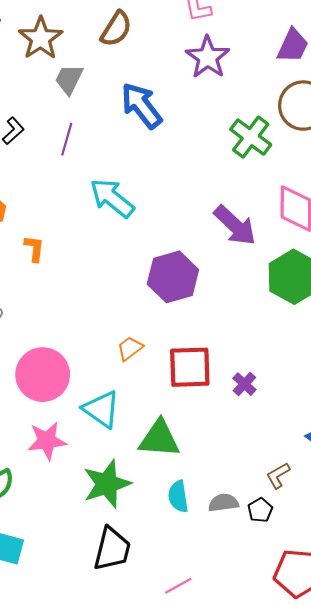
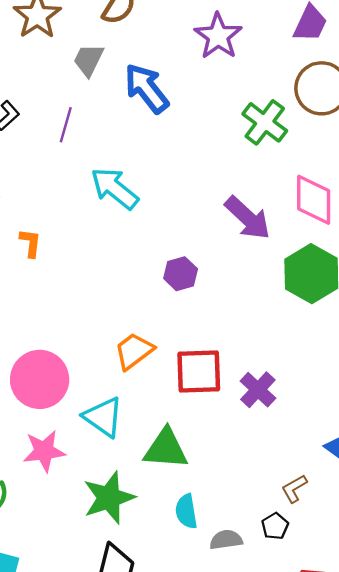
gray trapezoid: (69, 79) -> (88, 60), moved
purple hexagon: (173, 277) -> (181, 274), size x0.6
orange trapezoid: (130, 348) -> (134, 351), size x1.4
purple cross: (244, 384) -> (258, 390), size x1.4
gray semicircle: (223, 503) -> (226, 540), moved

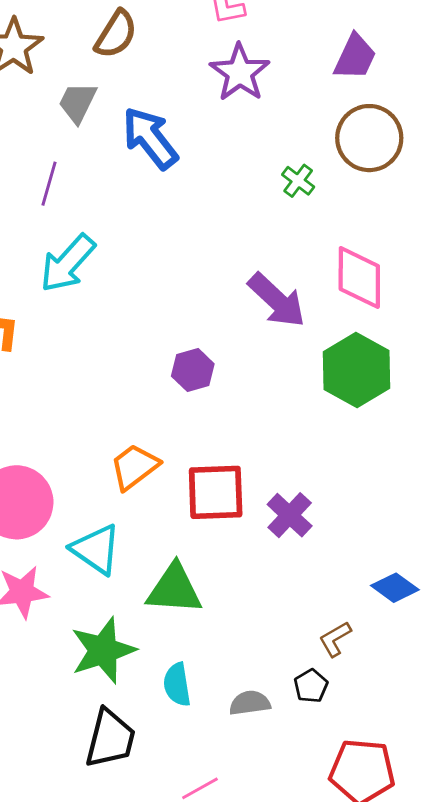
green cross: (265, 122) -> (298, 181), size x0.6
cyan arrow: (115, 188) -> (68, 263), moved, turned -87
cyan semicircle: (186, 511) -> (177, 684), moved

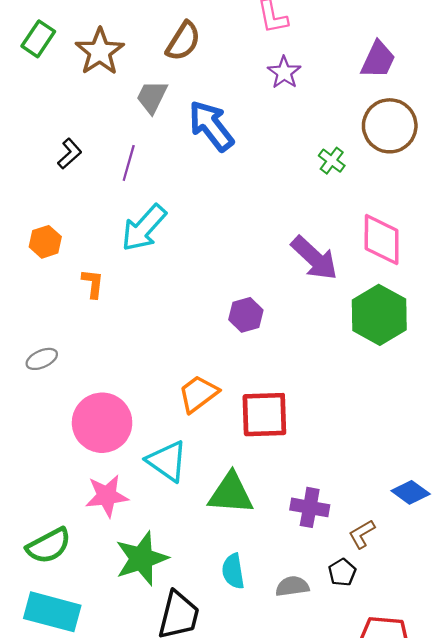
purple star: (240, 73) -> (284, 72), size x0.7
purple cross: (290, 515) -> (310, 507), moved, turned -33
green star: (103, 650) -> (141, 558), moved

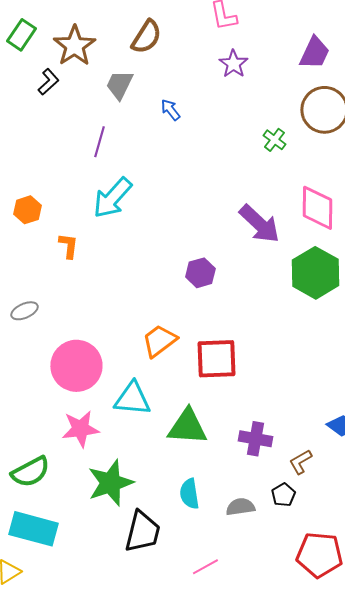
blue arrow: (211, 126) -> (170, 110), size x0.5
black L-shape: (70, 154) -> (48, 82), moved
cyan triangle: (167, 461) -> (132, 399), turned -30

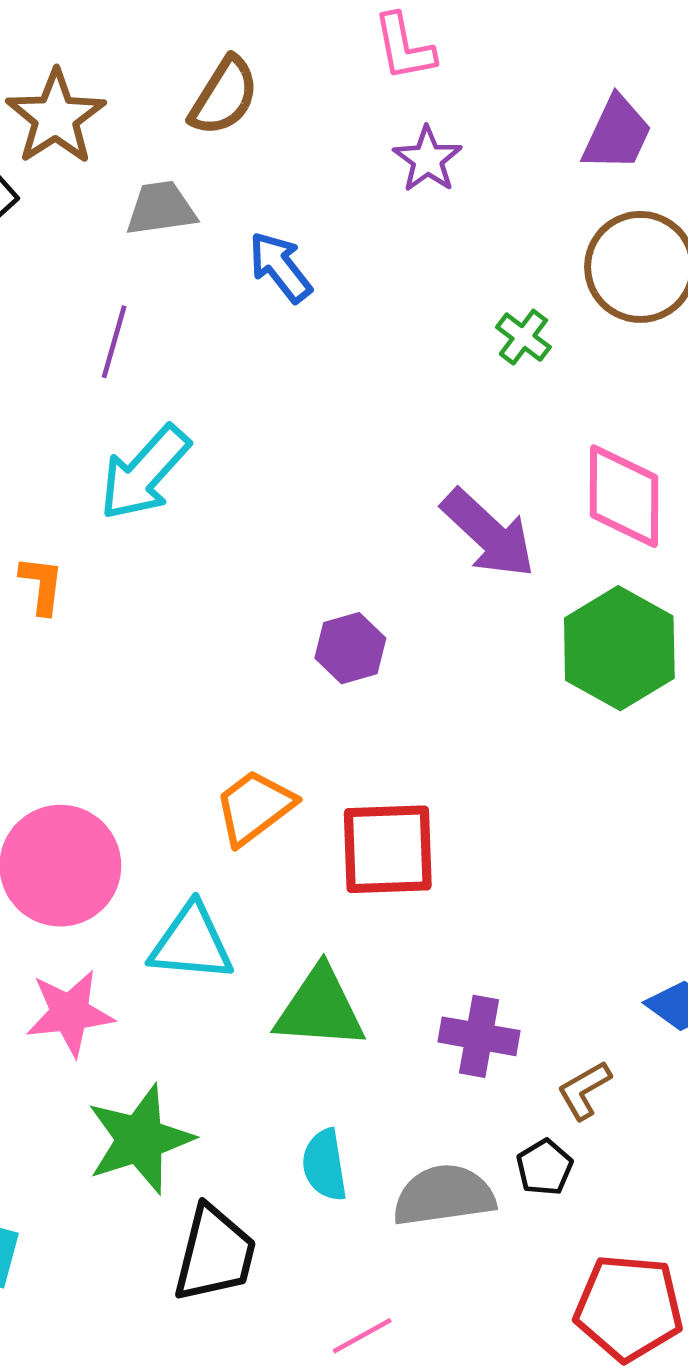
gray trapezoid: (119, 85) -> (161, 208), turned 56
blue arrow: (170, 110) -> (280, 267), size x1.4
gray semicircle: (240, 507) -> (444, 1195), size x1.5

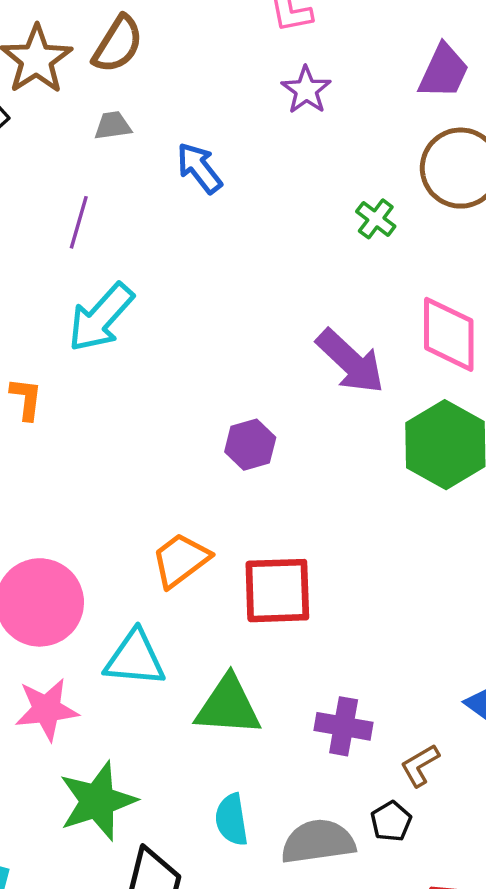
brown semicircle: (224, 96) -> (118, 44), moved
gray trapezoid: (161, 208) -> (113, 126), size x0.7

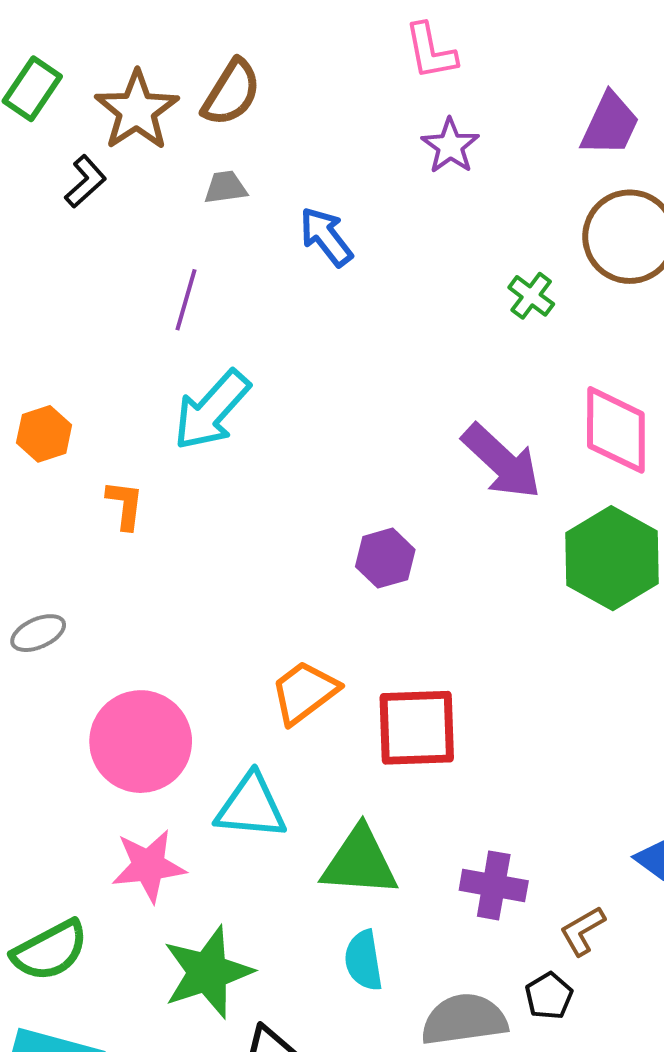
cyan semicircle: (232, 820) -> (364, 960), moved

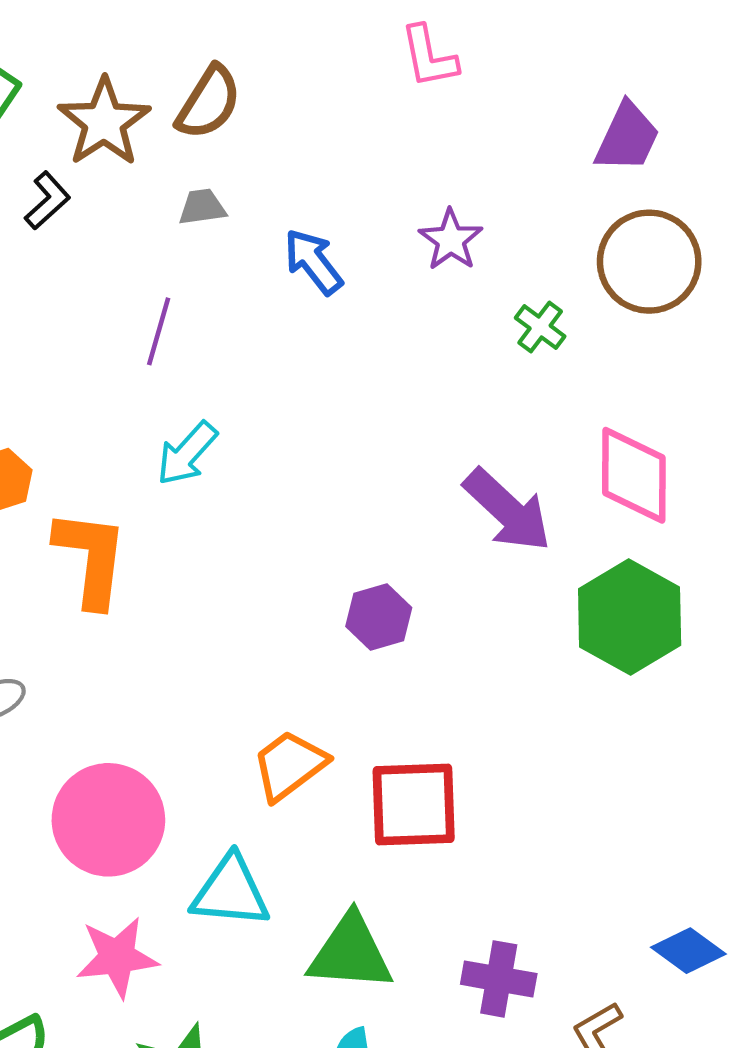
purple star: (450, 146) -> (451, 240), moved
cyan arrow: (212, 410) -> (187, 453), size x0.7
orange L-shape: (125, 505) -> (91, 558), size x1.8

